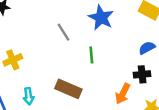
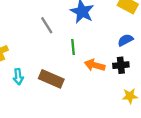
orange arrow: (123, 94) -> (95, 65), moved, turned 78
cyan arrow: (29, 96) -> (18, 77), moved

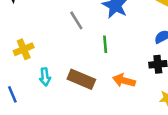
orange arrow: (95, 65) -> (124, 81), moved

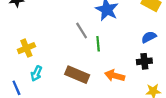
gray line: (76, 20) -> (82, 30), moved
cyan arrow: (45, 77) -> (36, 73), moved, turned 32

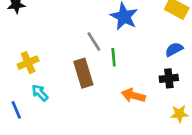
cyan arrow: (36, 73) -> (40, 93), turned 112
brown rectangle: (77, 75) -> (83, 73), moved, turned 50

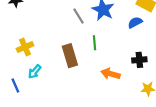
gray line: (94, 42) -> (78, 16), moved
blue semicircle: (174, 49) -> (135, 22), moved
cyan arrow: (40, 93) -> (35, 72), turned -96

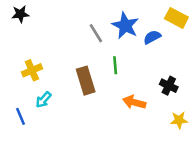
blue semicircle: (135, 22) -> (152, 37), moved
black cross: (139, 60) -> (169, 86), turned 32

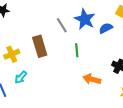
brown rectangle: (86, 81) -> (40, 46), moved

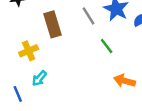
brown rectangle: (40, 46) -> (53, 24), moved
green line: (77, 50) -> (107, 46), turned -32

